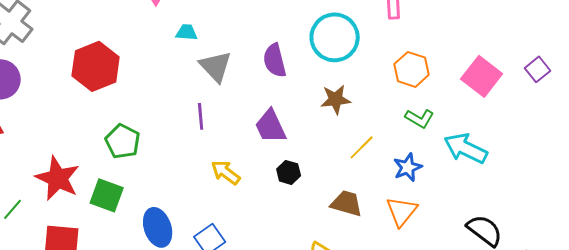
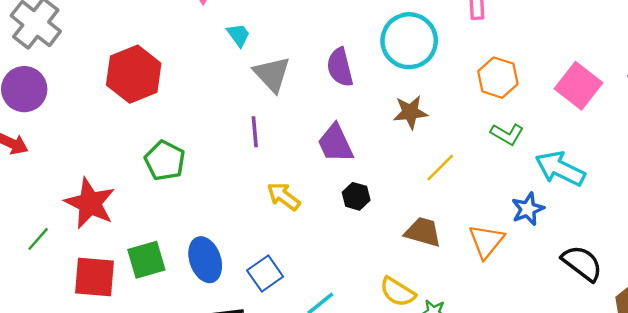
cyan trapezoid: (187, 32) -> (239, 35), turned 50
blue star: (408, 167) -> (528, 209), moved
green square: (107, 195) -> (146, 260), moved, turned -36

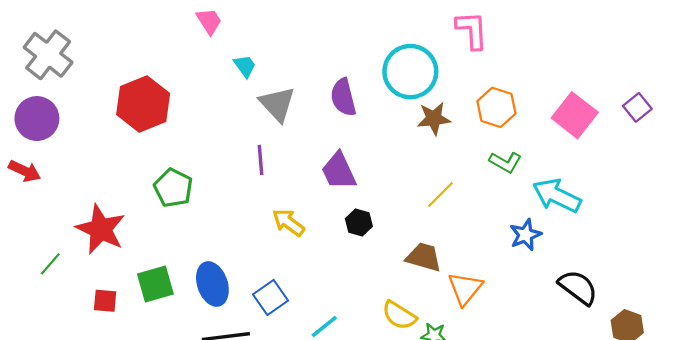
brown star: (410, 112) -> (434, 119), moved
orange triangle: (486, 241) -> (465, 288), moved
red square: (95, 277) -> (105, 301), size x0.6

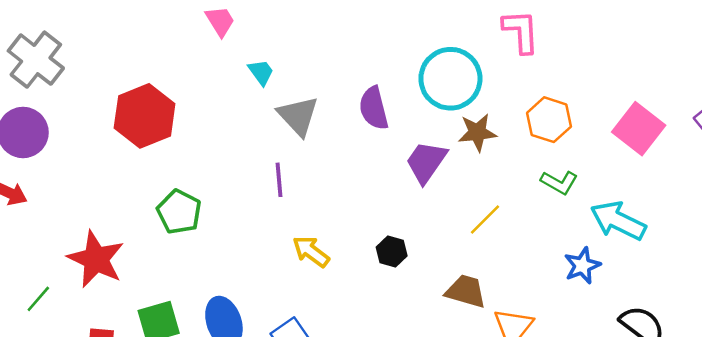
purple trapezoid: (339, 171) -> (426, 162), moved, turned 60

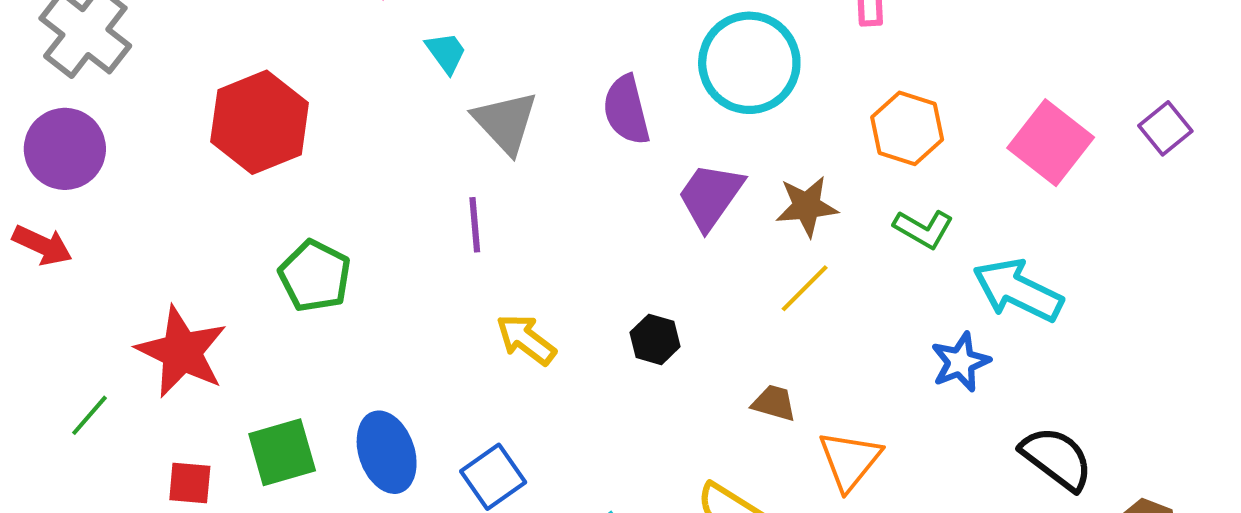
brown star: (477, 132) -> (807, 206), moved
brown trapezoid: (466, 291) -> (774, 403), size x0.7

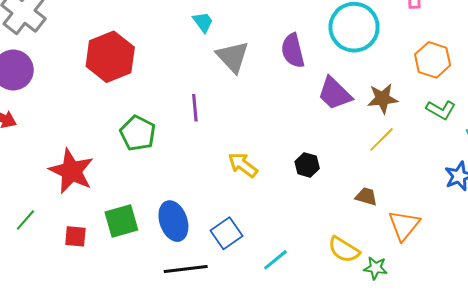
purple trapezoid: (710, 196) -> (335, 93), turned -81
purple line: (475, 225) -> (195, 108), moved
green line: (89, 415) -> (25, 220), moved

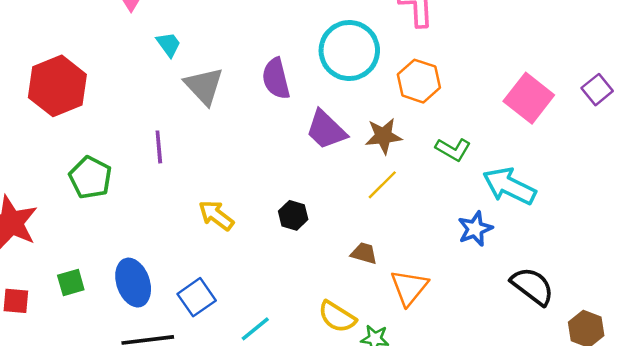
orange hexagon: (433, 60) -> (419, 81), moved
green square: (121, 221) -> (71, 283), size x0.7

